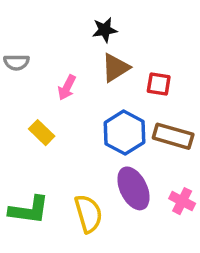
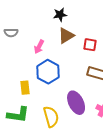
yellow rectangle: (42, 133) -> (25, 88), moved, turned 40
blue hexagon: (124, 133) -> (48, 72), moved

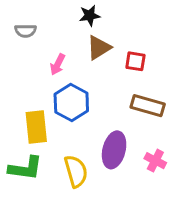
gray semicircle: (11, 33) -> (25, 31), moved
yellow rectangle: (25, 88) -> (36, 127), size x1.5
purple ellipse: (76, 103) -> (114, 150), turned 40

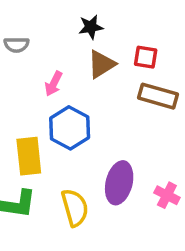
red square: (135, 61) -> (146, 57), moved
brown rectangle: (148, 106) -> (158, 96), moved

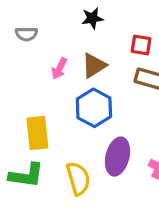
brown triangle: (101, 64) -> (94, 65), moved
blue hexagon: (70, 128) -> (94, 108), moved

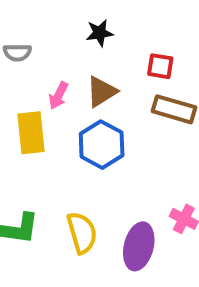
yellow rectangle: (37, 133) -> (31, 133), moved
purple ellipse: (118, 157) -> (139, 246), moved

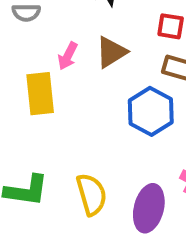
blue hexagon: (102, 145) -> (151, 111), moved

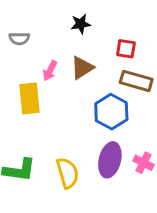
purple ellipse: (149, 208) -> (110, 160), moved

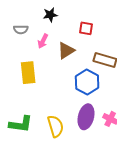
black star: (81, 24) -> (50, 15), moved
red square: (126, 49) -> (86, 28), moved
pink arrow: (50, 71) -> (43, 41), moved

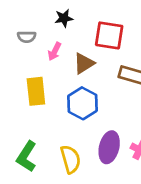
red square: (86, 28) -> (109, 35), size x1.6
blue hexagon: (87, 82) -> (83, 103), moved
green L-shape: (21, 124) -> (27, 157), turned 115

